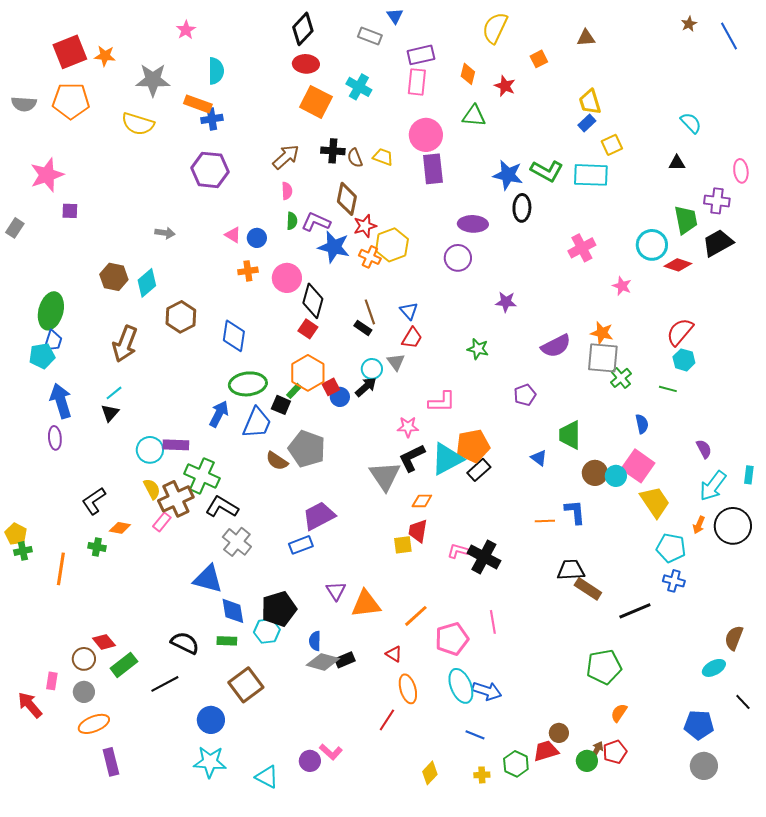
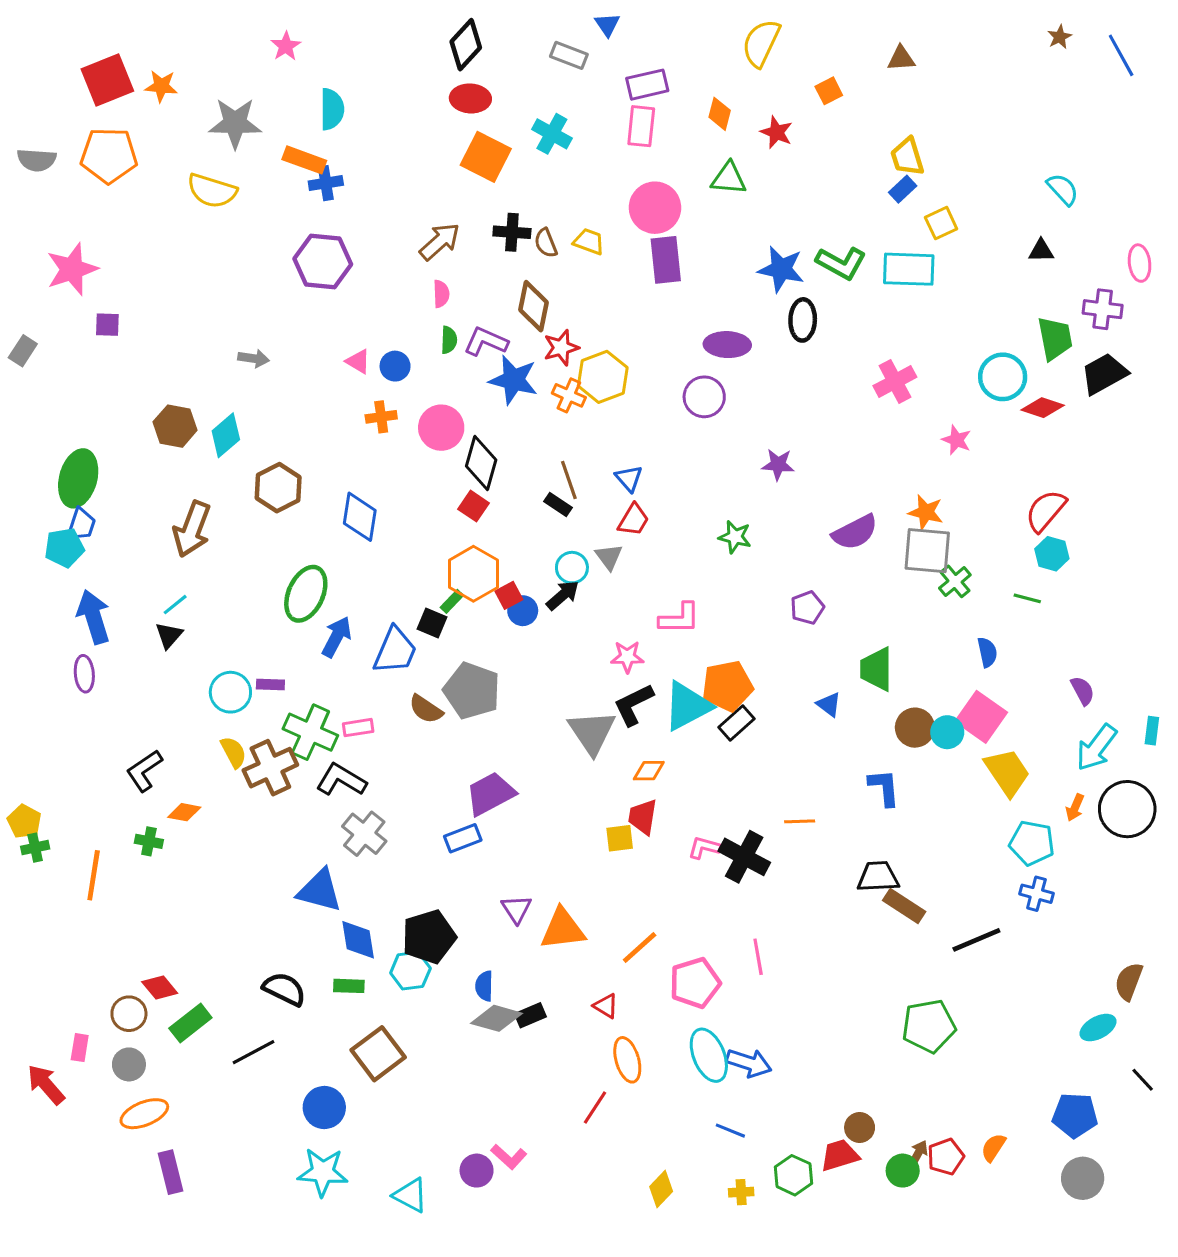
green ellipse: (248, 384) -> (306, 594), moved, turned -60
purple rectangle: (176, 445) -> (270, 685), size x0.7
orange line: (545, 521) -> (800, 821), moved
pink rectangle: (162, 522) -> (358, 728), moved, turned 42
orange semicircle: (619, 713) -> (993, 1148), moved

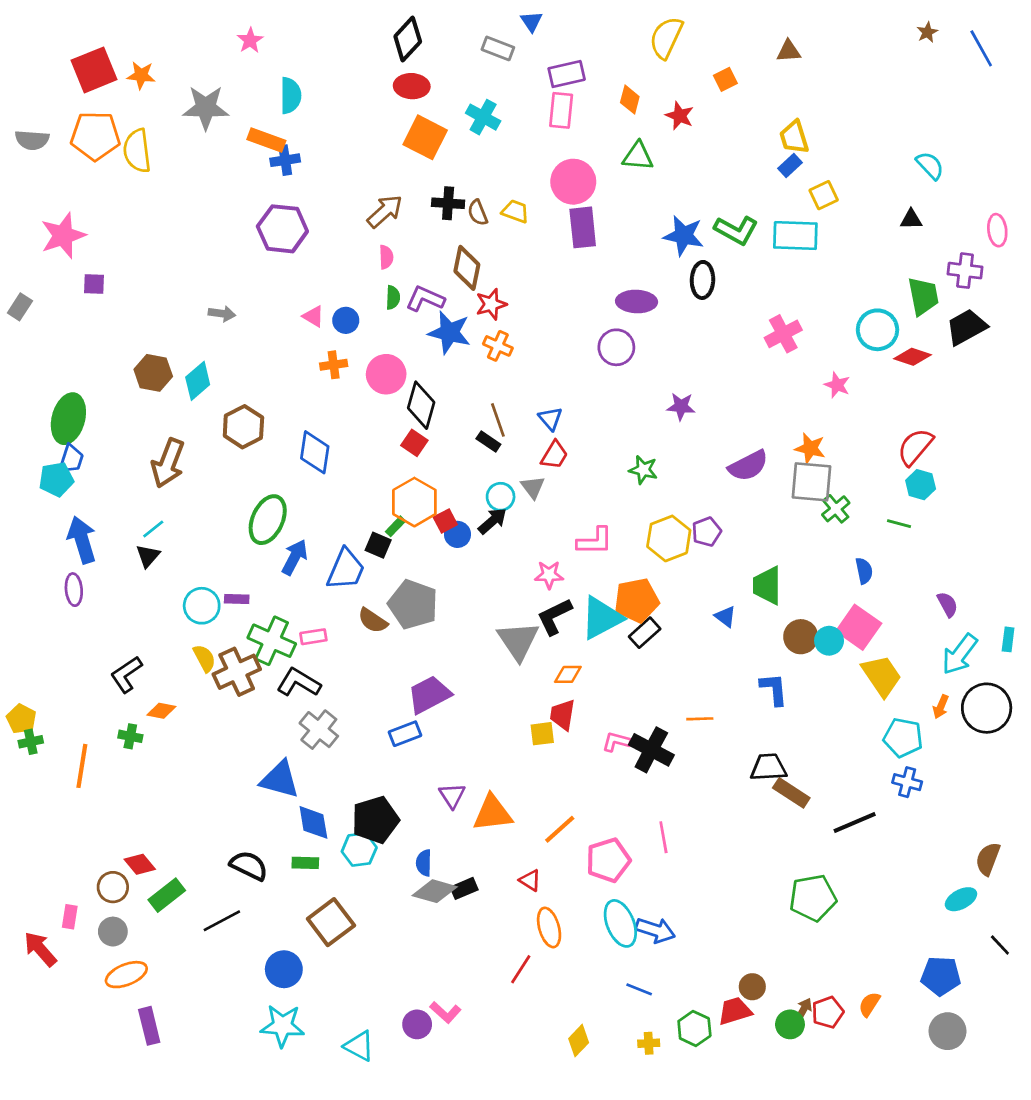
yellow semicircle: (212, 191) -> (137, 151), moved, turned 66
yellow hexagon: (603, 377) -> (669, 538), moved

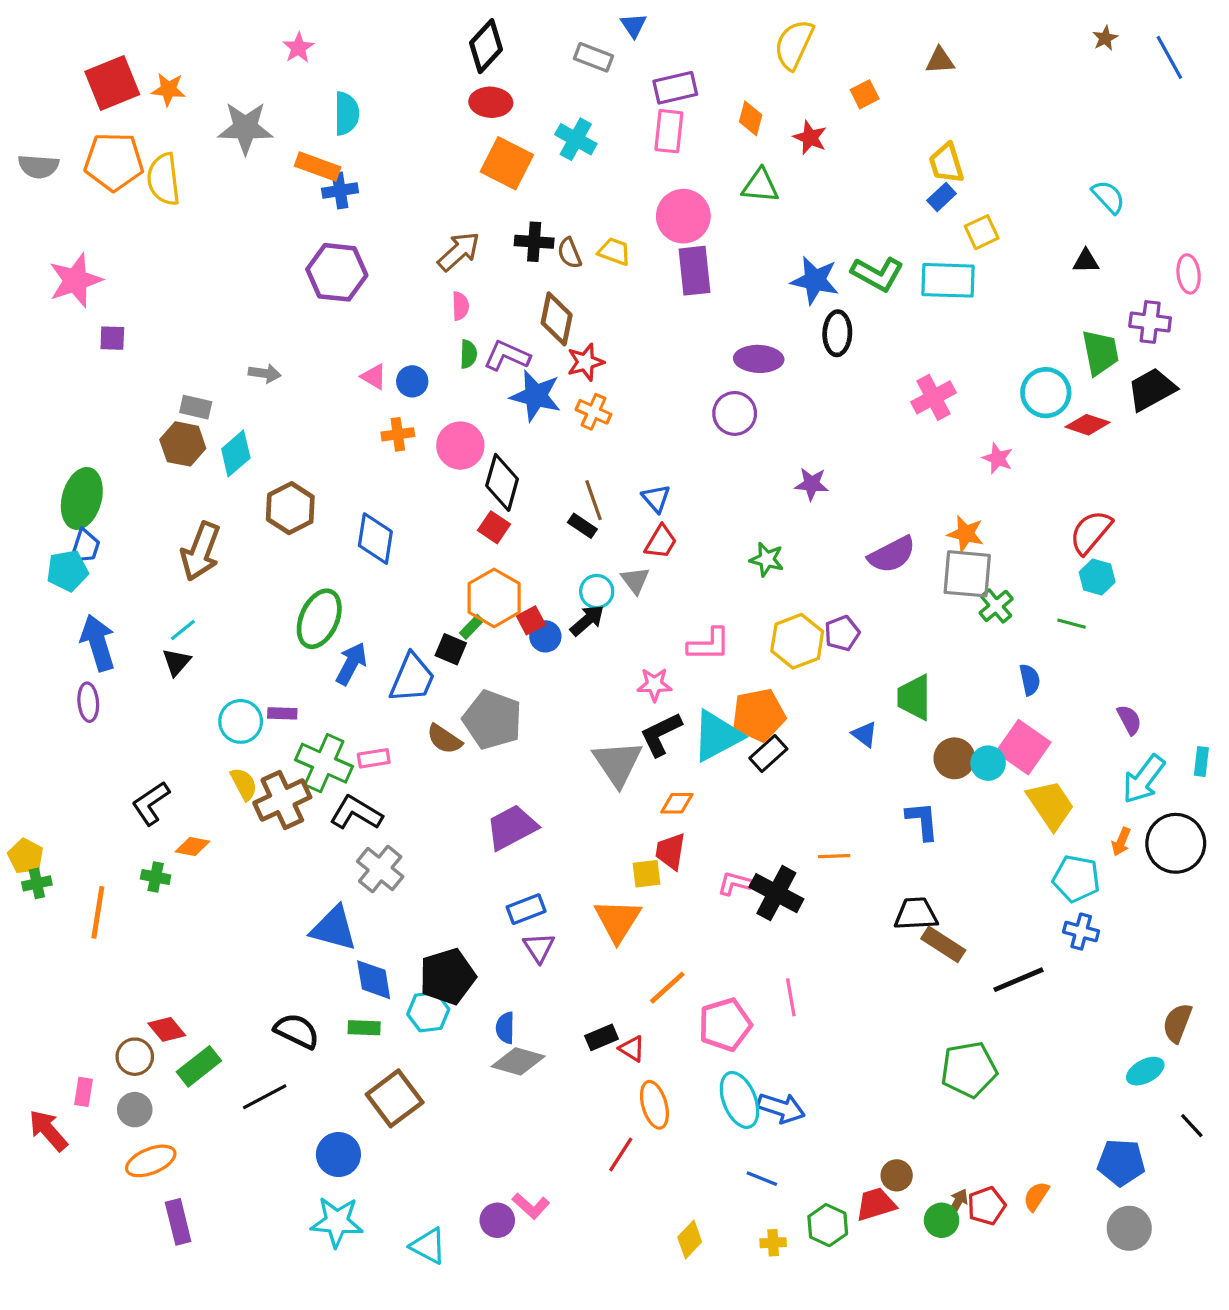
gray rectangle: (20, 307) -> (196, 407), moved, turned 70
blue rectangle: (405, 734) -> (526, 909), moved
orange triangle: (492, 813) -> (618, 920), moved, turned -51
black rectangle: (464, 888) -> (602, 1037), moved

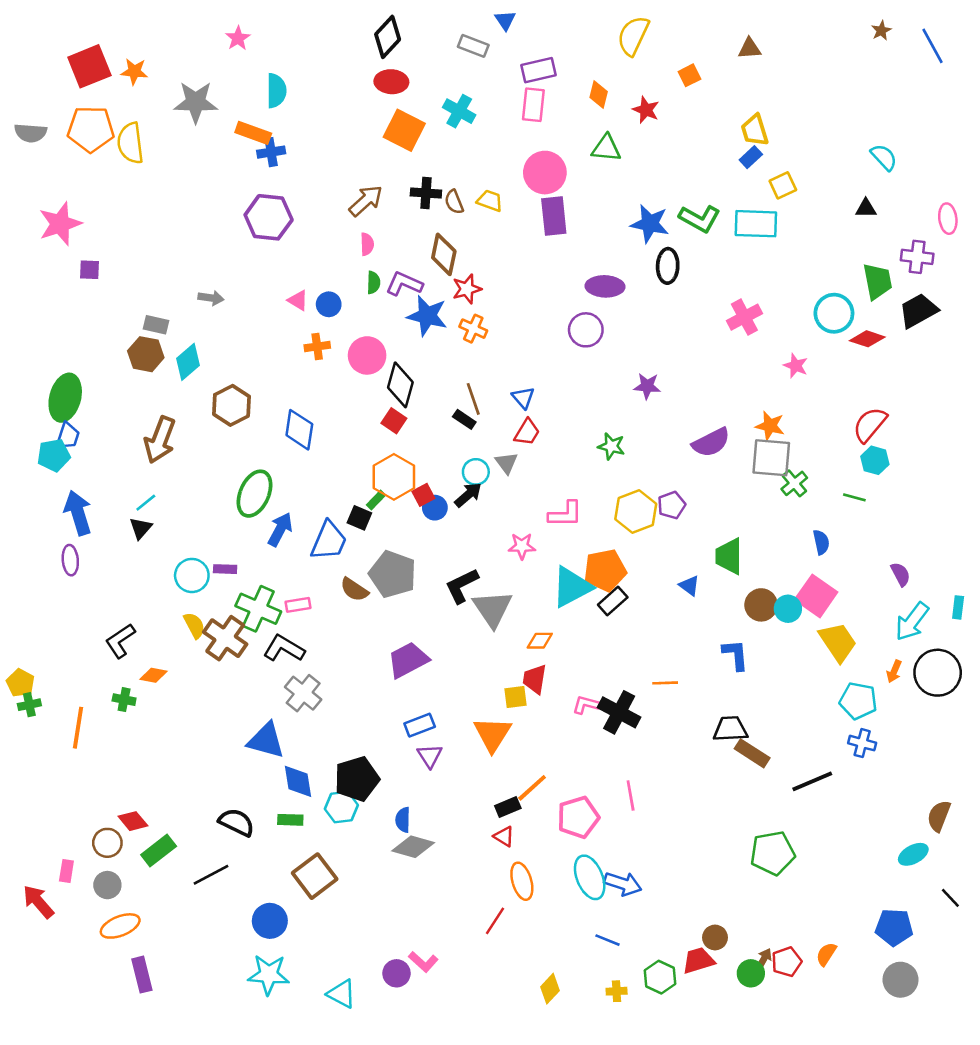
black L-shape: (661, 734) -> (462, 586), moved
brown cross: (282, 800) -> (225, 638), turned -30
black rectangle: (602, 1037) -> (508, 807), moved

